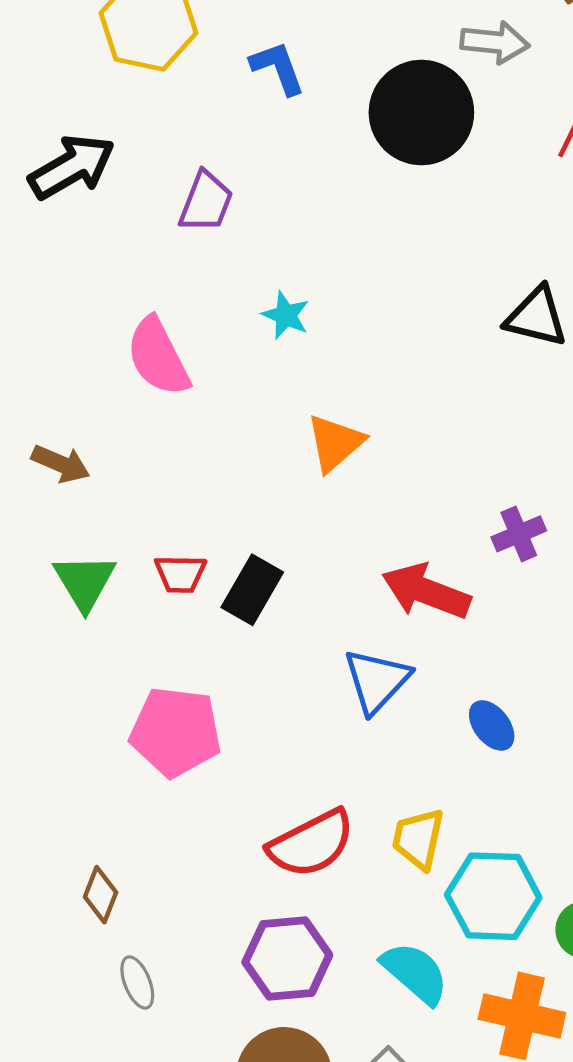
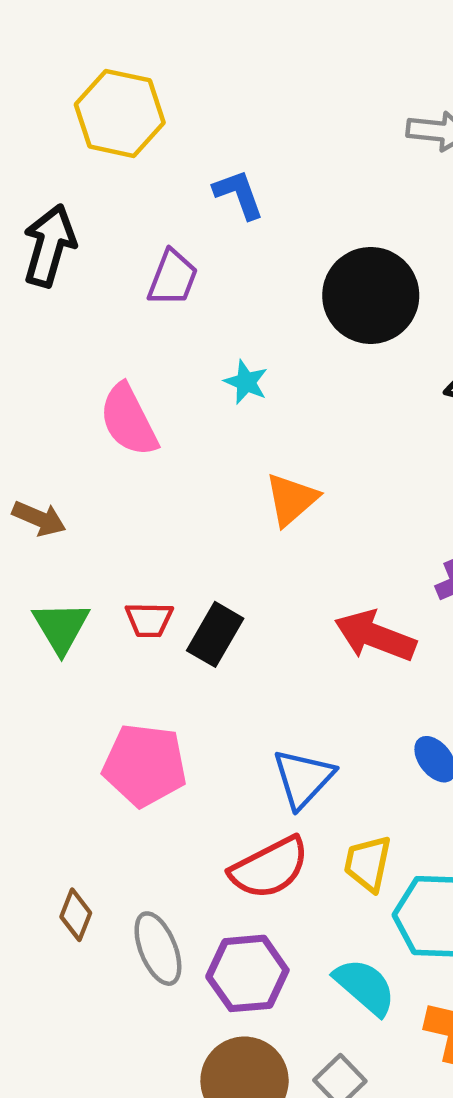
blue L-shape: (278, 68) -> (239, 194), moved
black circle: (421, 113) -> (371, 295), moved
black arrow: (72, 167) -> (49, 246), turned -44
blue triangle: (377, 681) -> (303, 778), moved
gray ellipse: (137, 982) -> (158, 949), moved, size x1.5

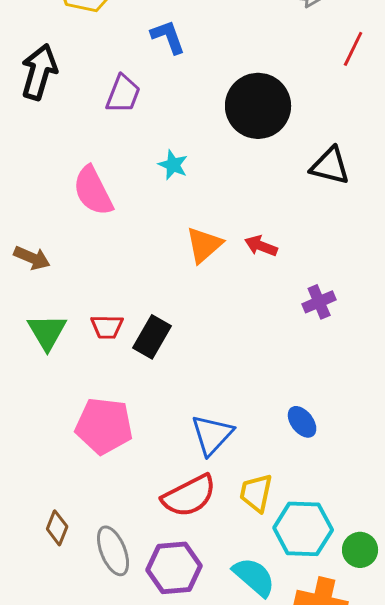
red arrow: (375, 636) -> (261, 246), moved, size x0.6

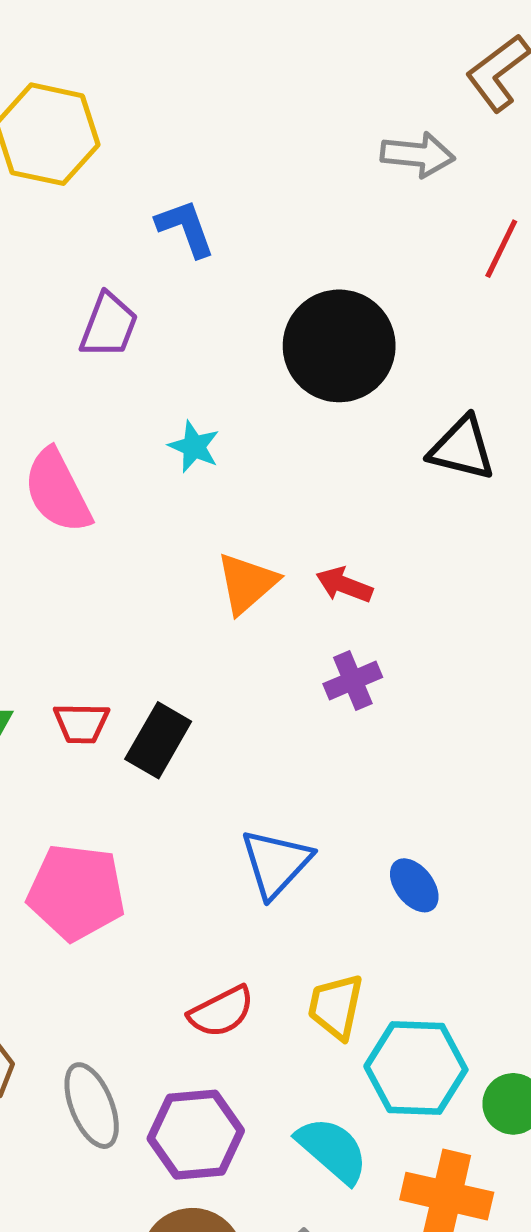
purple cross: (319, 302) -> (353, 680), moved
blue triangle: (212, 435) -> (276, 863), moved
red semicircle: (189, 496) -> (221, 1012), size x0.7

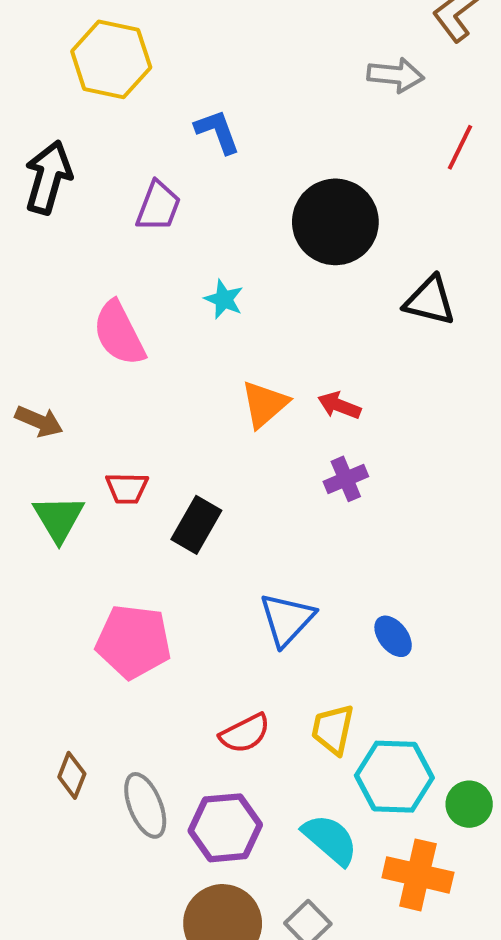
red trapezoid: (81, 723) -> (127, 488), moved

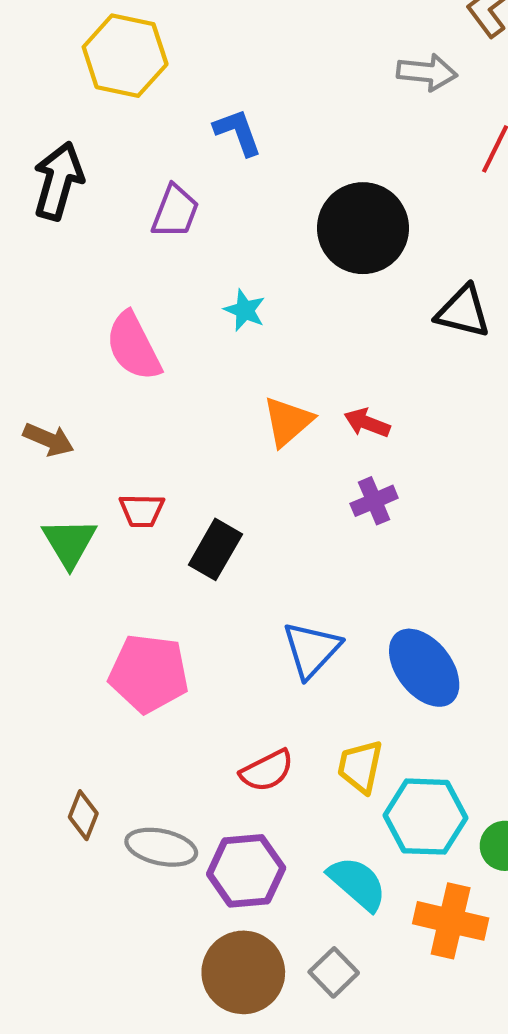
blue ellipse: (393, 636) -> (424, 668), size x1.8
gray ellipse: (145, 805) -> (161, 847), turned -56

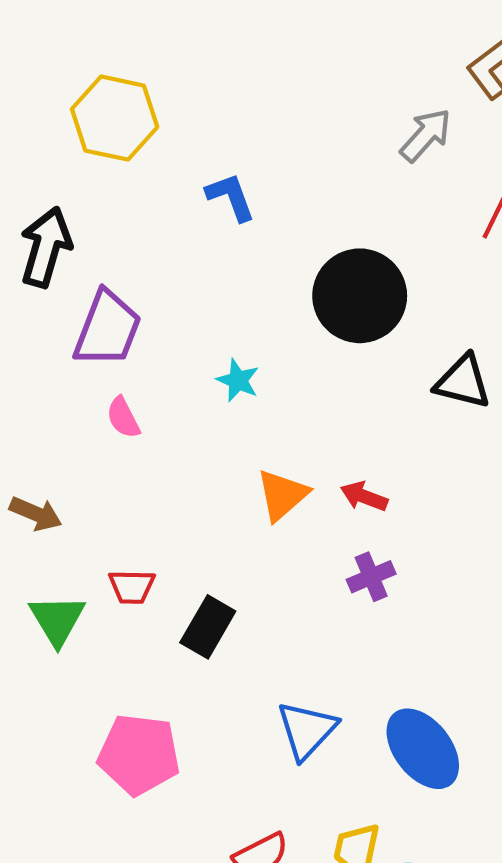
gray arrow: (427, 72) -> (426, 135), turned -54
purple trapezoid: (175, 211) -> (107, 329), moved, size x1.4
pink semicircle: (133, 346) -> (123, 418), size x0.6

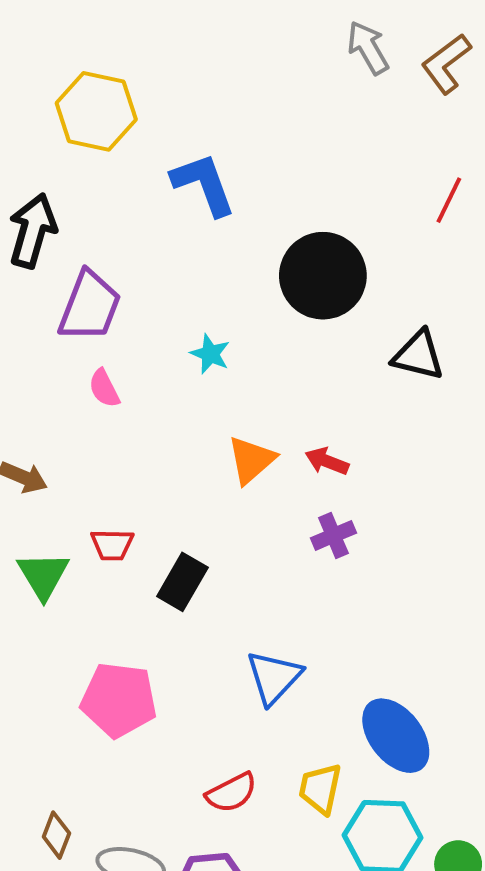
gray arrow: (426, 135) -> (368, 48), moved, turned -72
blue L-shape: (231, 197) -> (204, 184), size x1.4
blue ellipse: (423, 749) -> (396, 736), moved

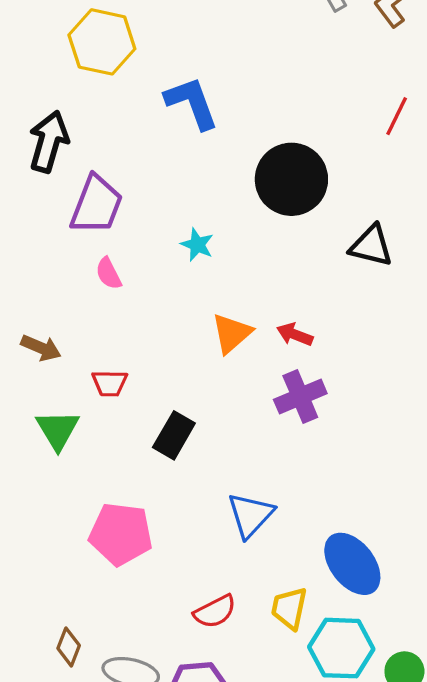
purple cross: (333, 535) -> (300, 397), size x1.4
red trapezoid: (112, 545) -> (110, 383), moved

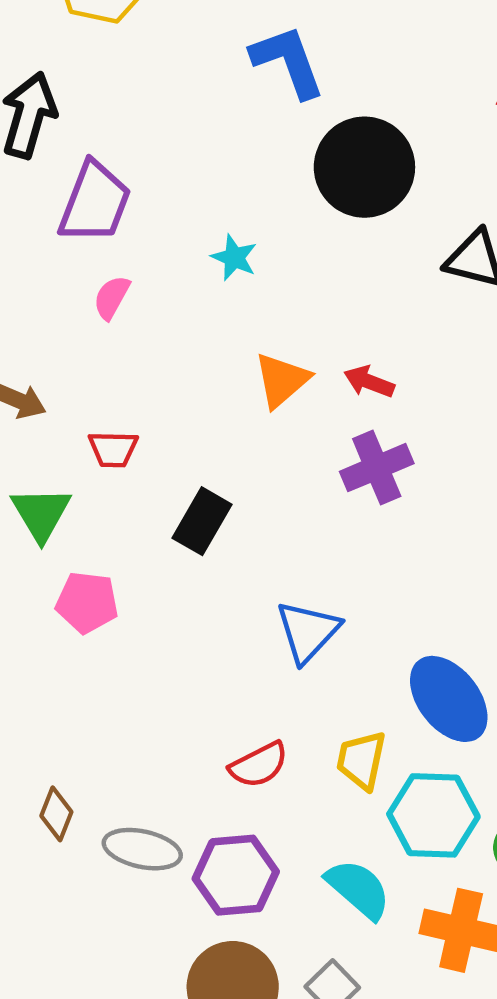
blue L-shape: (192, 103) -> (288, 61), moved
pink semicircle: (109, 273) -> (112, 297), turned 56
pink pentagon: (121, 534) -> (87, 602), moved, size x0.7

